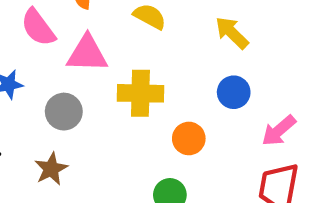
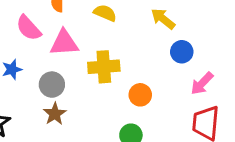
blue circle: (234, 92) -> (182, 52), moved
brown star: (51, 169) -> (55, 114), moved

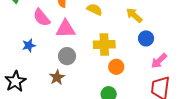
yellow cross: (104, 67) -> (104, 45), moved
gray circle: (52, 85) -> (67, 56), moved

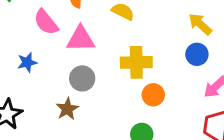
yellow arrow: (134, 15) -> (200, 24), moved

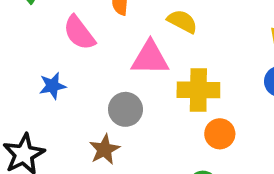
pink triangle: (81, 39) -> (150, 58), moved

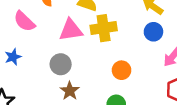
yellow cross: (198, 90) -> (104, 28), moved
brown star: (104, 149) -> (70, 91), moved

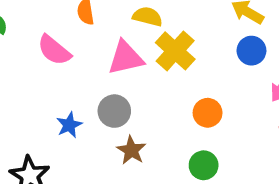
yellow cross: (104, 28) -> (175, 51), turned -35
blue star: (13, 57) -> (69, 125), moved

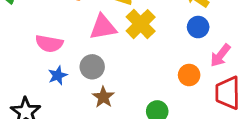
pink semicircle: (54, 50) -> (49, 44), moved, turned -32
orange circle: (208, 113) -> (189, 75), moved

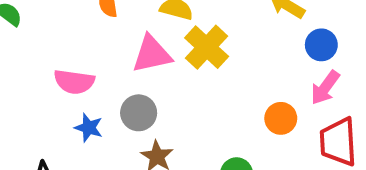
blue circle: (198, 27) -> (321, 45), moved
blue star: (58, 75) -> (89, 128), turned -30

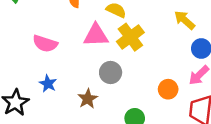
gray circle: (139, 113) -> (111, 73), moved
blue star: (89, 128) -> (48, 84), moved

